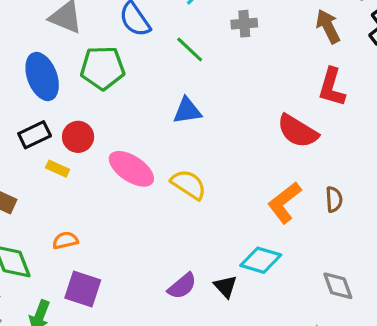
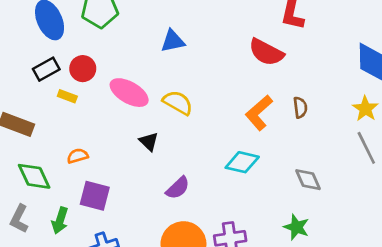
black triangle: (225, 286) -> (149, 142), moved

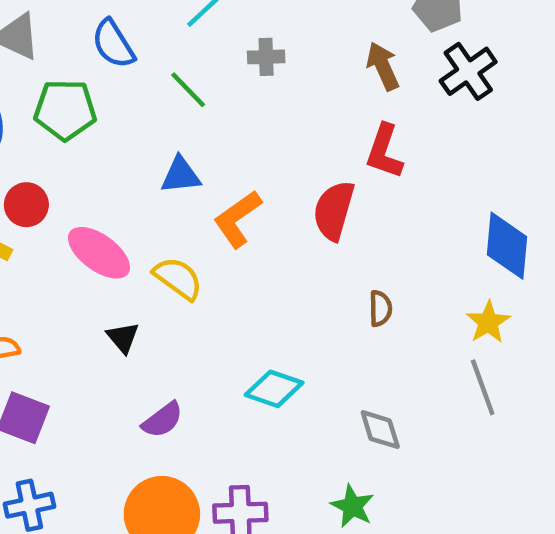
red semicircle: (266, 52) -> (334, 211), turned 72
orange L-shape: (259, 113) -> (237, 219), moved

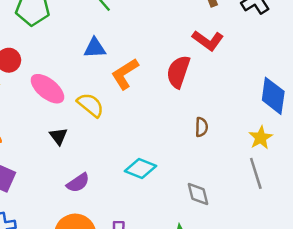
red L-shape: (384, 151) -> (208, 40), turned -76

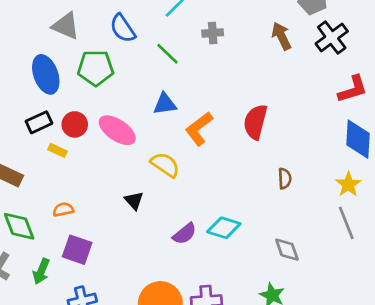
red L-shape: (208, 40) -> (353, 89), moved, turned -48
pink ellipse: (47, 89) -> (117, 130), moved
purple semicircle: (78, 183) -> (185, 234), moved

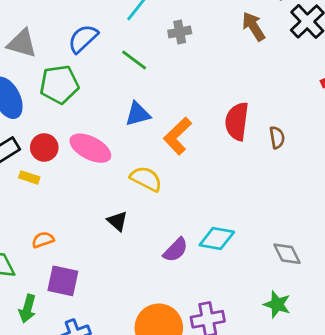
blue semicircle: (123, 28) -> (83, 39), turned 88
brown semicircle: (285, 178) -> (277, 137), moved

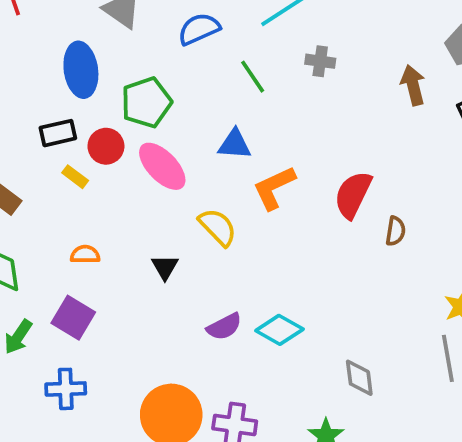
green pentagon: (59, 84) -> (146, 102), moved, turned -30
orange semicircle: (43, 240) -> (85, 254), moved

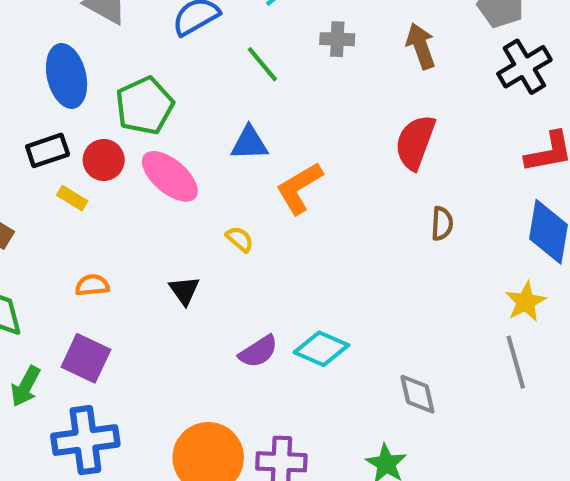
brown arrow: (413, 85) -> (421, 46), moved
red semicircle: (353, 195) -> (415, 142), moved
yellow semicircle: (218, 227) -> (240, 239), size x0.6
blue cross: (66, 389) -> (85, 440), size x1.4

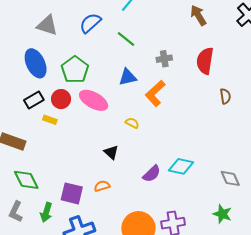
gray cross: (337, 39) -> (164, 59), moved
orange semicircle: (92, 285) -> (102, 186), moved

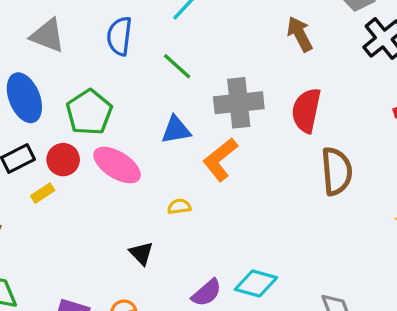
blue semicircle: (90, 23) -> (119, 36), turned -45
gray cross: (164, 59) -> (239, 103), size x1.8
brown semicircle: (225, 96) -> (337, 171), size x1.8
yellow rectangle: (50, 120) -> (43, 193), turned -56
yellow semicircle: (132, 123) -> (179, 207), turned -40

